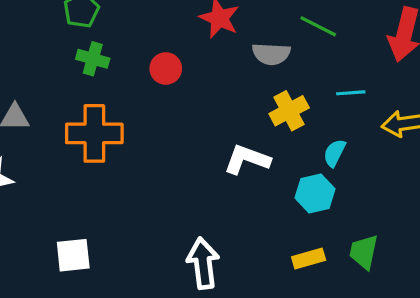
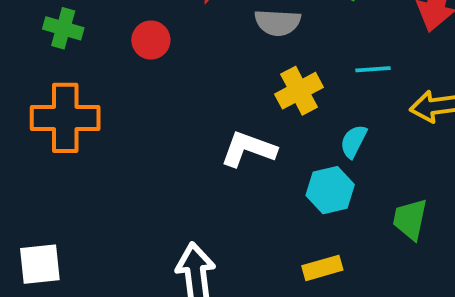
green trapezoid: (364, 252) -> (410, 219), moved

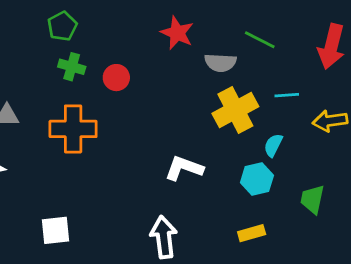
red circle: (151, 40) -> (116, 78), moved
yellow cross: (299, 91) -> (235, 110), size x1.4
white L-shape: (248, 149) -> (184, 168), moved

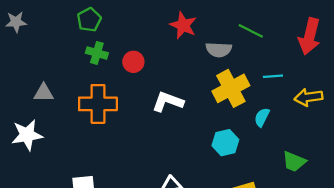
white L-shape: (184, 168) -> (168, 102), moved
cyan hexagon: (257, 179) -> (225, 143), moved
green trapezoid: (312, 199) -> (294, 162), turned -80

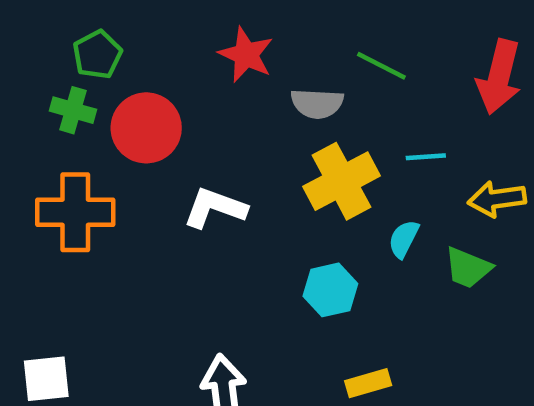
green pentagon: (89, 20) -> (97, 55), moved
red circle: (133, 62) -> (146, 128), size x1.6
green trapezoid: (294, 162) -> (468, 268), moved

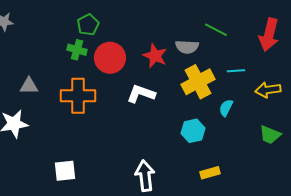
red star: (246, 55) -> (155, 56), moved
green trapezoid: (468, 268) -> (270, 135), moved

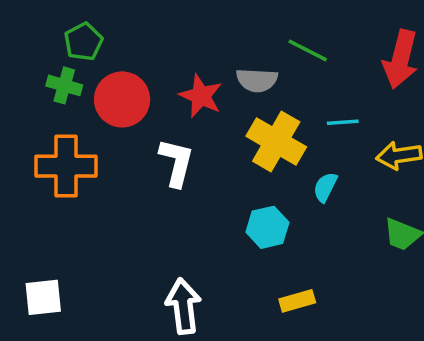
yellow cross: (198, 82) -> (276, 141), turned -32
white L-shape: (141, 94) -> (176, 163), turned 84

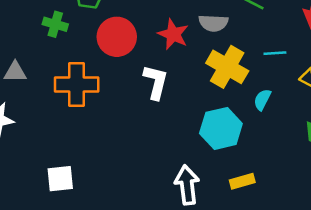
green cross: (64, 85) -> (55, 24), moved
cyan hexagon: (267, 227) -> (221, 128), size x1.4
white arrow: (183, 306) -> (187, 185), moved

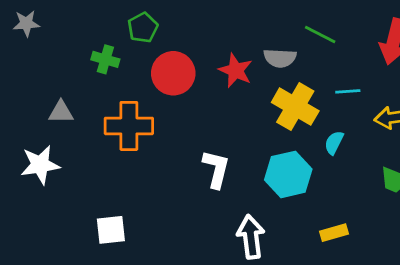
white L-shape: (156, 82) -> (216, 169), moved
yellow rectangle: (242, 181) -> (334, 233), moved

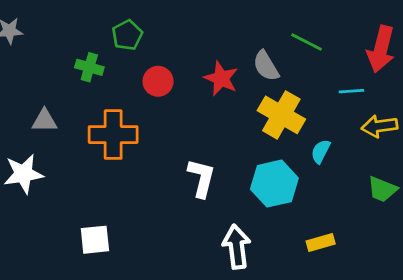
gray semicircle: (280, 58) -> (266, 66), turned 56
red circle: (173, 73) -> (158, 81), size x0.7
cyan line: (348, 91) -> (351, 91), moved

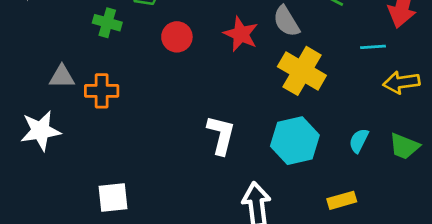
orange cross: (113, 135) -> (102, 91), moved, size x0.7
cyan semicircle: (321, 151) -> (359, 141), moved

